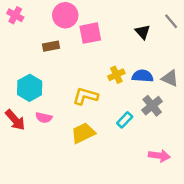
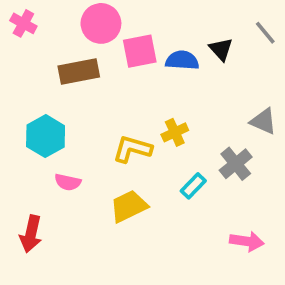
brown rectangle: (51, 46) -> (79, 71), size x1.5
yellow cross: (116, 75) -> (175, 132), moved
blue semicircle: (143, 76) -> (182, 60), moved
red arrow: (15, 120) -> (31, 234), moved, turned 55

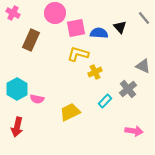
brown rectangle: (79, 71) -> (31, 40), moved, turned -55
cyan hexagon: (46, 136) -> (17, 89), moved
yellow L-shape: (132, 149) -> (78, 54), moved

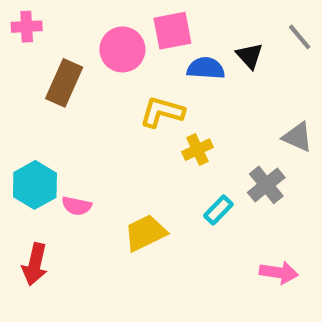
pink cross: (13, 13) -> (27, 27), turned -32
pink circle: (55, 13) -> (122, 49), moved
pink square: (76, 28) -> (172, 31), moved

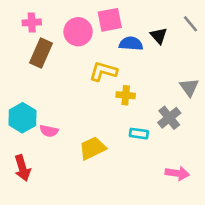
pink cross: (27, 27) -> (32, 22), moved
gray triangle: (298, 137) -> (189, 87), turned 30
yellow cross: (197, 150) -> (126, 95), turned 30
cyan rectangle: (218, 210) -> (139, 134), turned 54
red arrow: (35, 264) -> (22, 168), turned -30

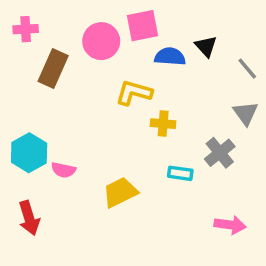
pink cross: (32, 22) -> (26, 29), moved
gray line: (190, 24) -> (247, 69), moved

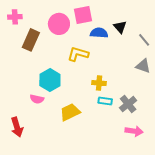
gray triangle: (246, 113) -> (143, 66), turned -35
yellow cross: (163, 124) -> (99, 83), moved
cyan hexagon: (29, 153) -> (50, 80), moved
gray cross: (220, 153) -> (128, 104), moved

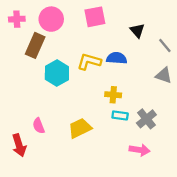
pink circle: (59, 24) -> (51, 19), moved
blue semicircle: (99, 33) -> (117, 58), moved
cyan hexagon: (50, 80) -> (57, 73), moved
pink semicircle: (37, 99) -> (39, 126), moved, turned 56
pink arrow: (134, 131) -> (140, 150), moved

